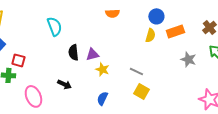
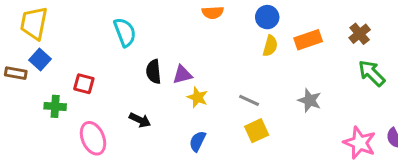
blue circle: (156, 16) -> (267, 17), moved
gray star: (188, 59) -> (310, 100), moved
red square: (18, 60) -> (84, 84), moved
yellow square: (141, 91) -> (257, 131), turned 35

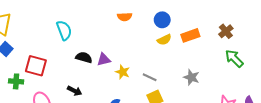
yellow semicircle: (270, 46) -> (164, 40), turned 48
black semicircle: (154, 72) -> (84, 57), turned 112
red square: (84, 84) -> (36, 66), size x1.5
yellow star: (198, 97) -> (123, 72), moved

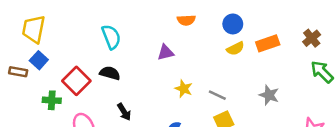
black semicircle: (84, 57) -> (110, 73), moved
purple triangle: (104, 59) -> (166, 52), moved
red square: (36, 66) -> (76, 81), turned 30
black arrow: (75, 91) -> (124, 112), turned 32

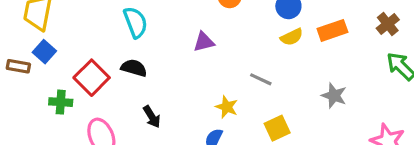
yellow star: (184, 89) -> (227, 107), moved
gray line: (217, 95) -> (261, 79), moved

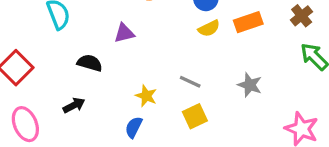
black semicircle: (134, 68) -> (90, 63), moved
gray line: (261, 79) -> (190, 82), moved
black arrow: (152, 117) -> (74, 105), turned -85

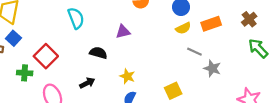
gray line: (190, 82) -> (194, 52), moved
yellow star: (146, 96) -> (127, 76), moved

